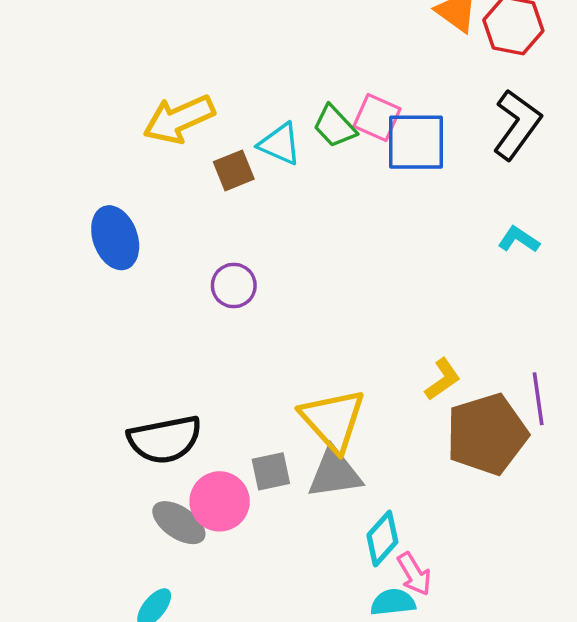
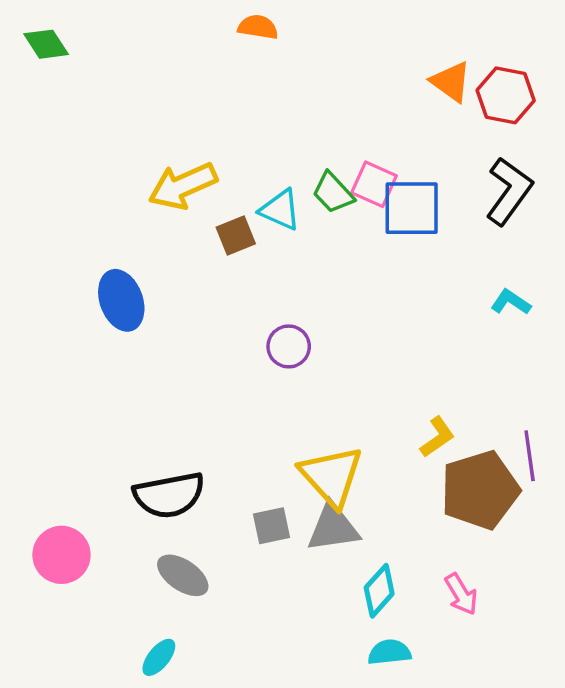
purple circle: (234, 286) -> (289, 346), moved
pink circle: (220, 501) -> (61, 555), moved
pink arrow: (414, 574) -> (461, 594), moved

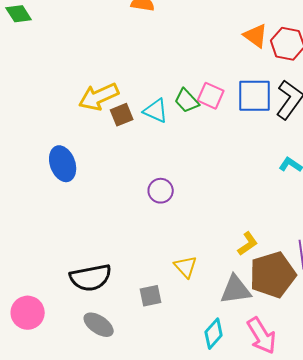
blue square: (412, 208) -> (255, 96), moved
brown square: (236, 235) -> (122, 115), moved
yellow triangle: (331, 476) -> (186, 267), size x0.6
gray triangle: (333, 528) -> (236, 290), moved
pink arrow: (461, 594) -> (262, 336), size x1.5

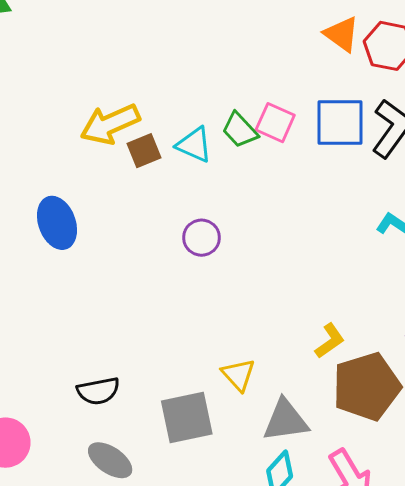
purple circle: (161, 191) -> (201, 238), moved
black semicircle: (91, 278) -> (98, 391), size x0.7
gray triangle: (236, 290) -> (286, 420), moved
gray square: (151, 296) -> (187, 417), size x1.6

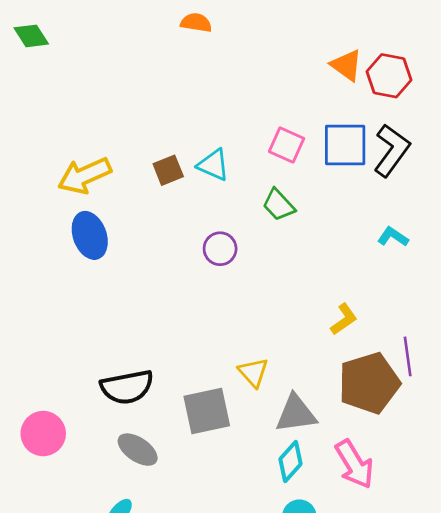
yellow arrow: (110, 124) -> (84, 176), moved
green trapezoid: (240, 130) -> (279, 205), moved
yellow L-shape: (330, 341) -> (344, 319), moved
black semicircle: (98, 391) -> (127, 387), size x1.4

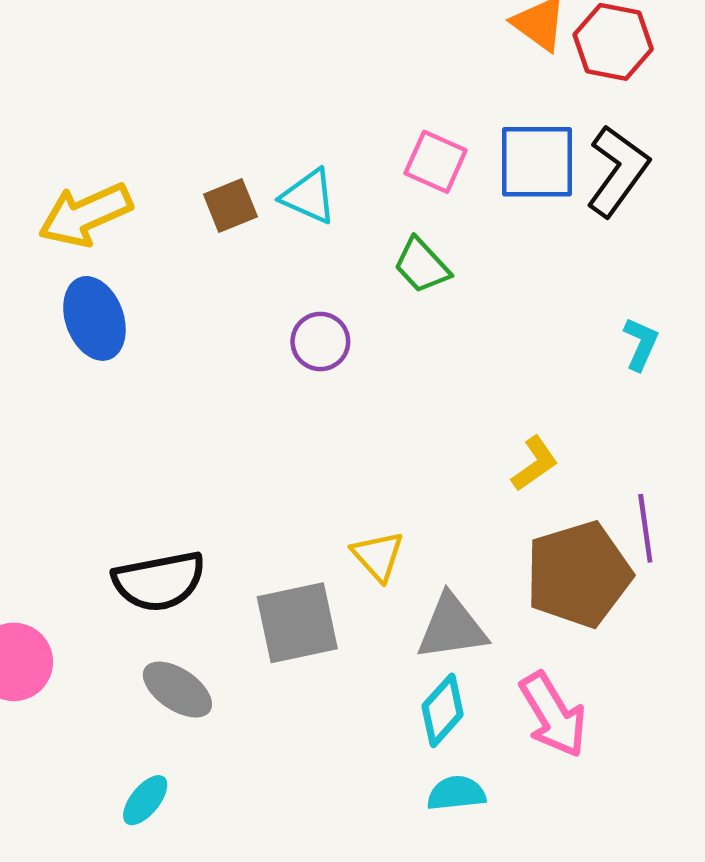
cyan L-shape: (393, 237) -> (641, 344), moved, turned 80

